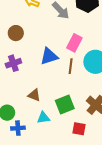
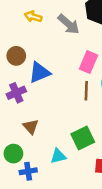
blue triangle: (49, 56) -> (39, 72), moved
brown triangle: (34, 95) -> (31, 127), moved, turned 32

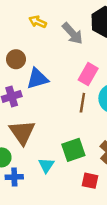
brown triangle: (31, 127) -> (22, 132), size x1.6
cyan triangle: (58, 156) -> (46, 165), turned -49

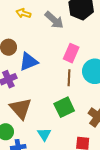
green square: (73, 150) -> (64, 107), moved

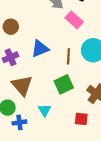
pink rectangle: (71, 53) -> (74, 20), moved, turned -72
blue triangle: (29, 62) -> (40, 49), moved

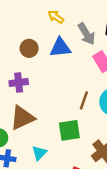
blue triangle: (40, 49) -> (60, 48), moved
brown triangle: (22, 85) -> (22, 118), turned 30

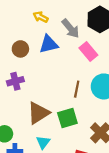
brown triangle: (22, 118) -> (38, 113), moved

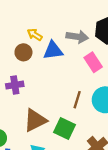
yellow arrow: (41, 17) -> (35, 35), moved
gray arrow: (71, 29) -> (77, 37), turned -48
green square: (67, 118) -> (64, 128), turned 36

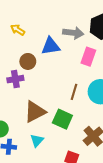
yellow arrow: (35, 35) -> (18, 30), moved
brown circle: (23, 52) -> (28, 61), moved
pink rectangle: (93, 62) -> (88, 57), turned 54

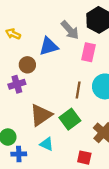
gray arrow: (73, 33) -> (70, 30), turned 48
green square: (62, 119) -> (70, 119), turned 36
cyan triangle: (37, 140) -> (47, 144), turned -40

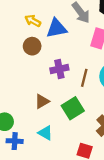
yellow arrow: (13, 34) -> (33, 21), moved
purple cross: (17, 84) -> (59, 69), moved
brown triangle: (41, 115) -> (42, 101), size x0.6

